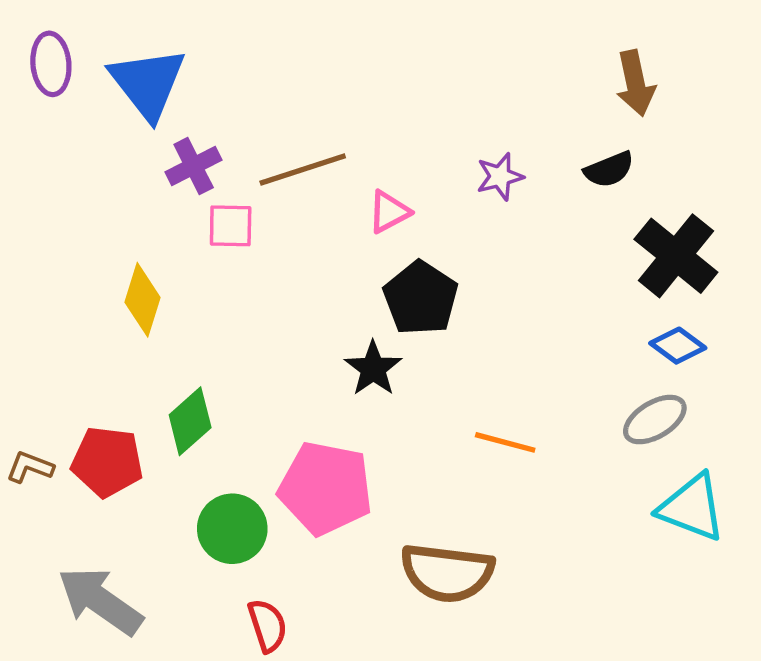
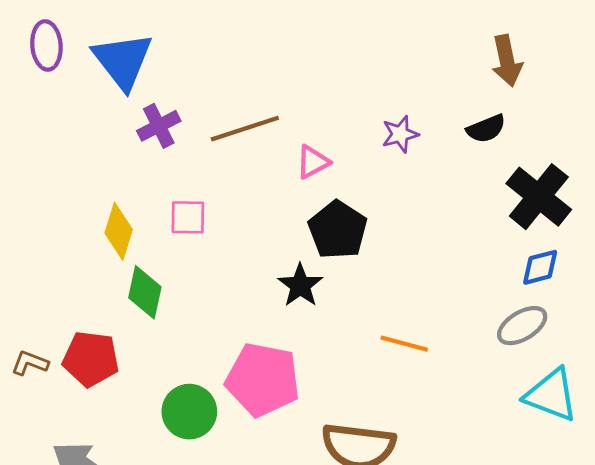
pink square: (231, 226) -> (188, 217), moved
blue diamond: (678, 346) -> (540, 267), turned -51
green diamond: (190, 421) -> (145, 292), moved, turned -36

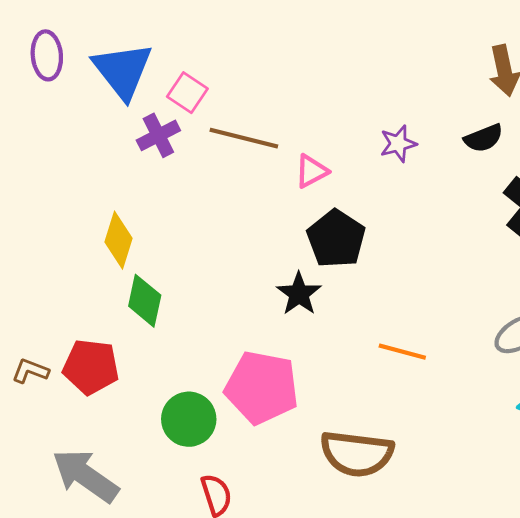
brown line: (245, 129) -> (244, 138), turned 32
pink square: (188, 217) -> (187, 93), moved, turned 33

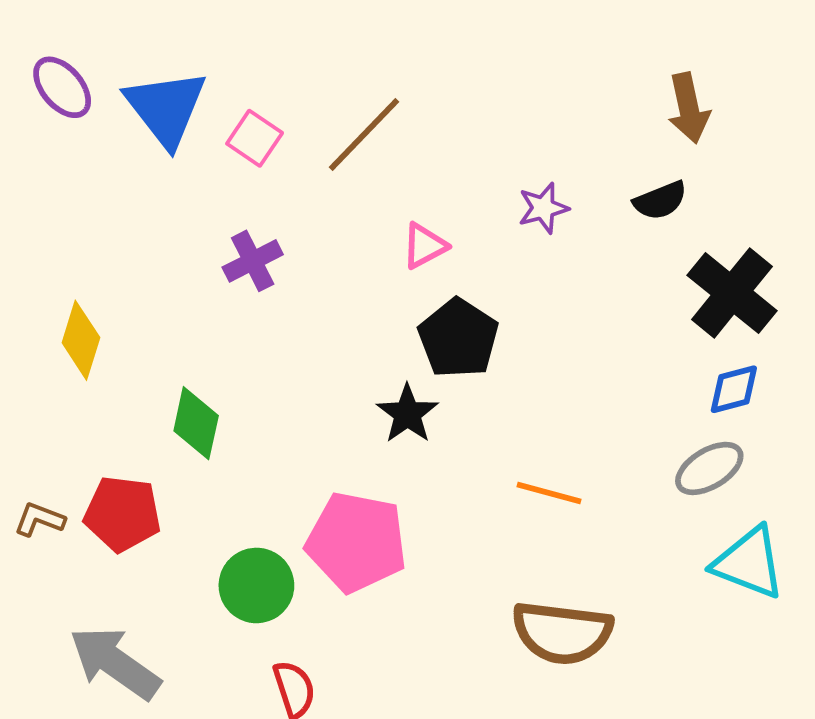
purple ellipse: (47, 55) -> (62, 87), turned -36
purple cross: (158, 135) -> (253, 261), moved
brown line: (244, 138) -> (364, 134), moved, turned -60
yellow diamond: (118, 240) -> (81, 340), moved
brown semicircle: (357, 454) -> (562, 633), moved

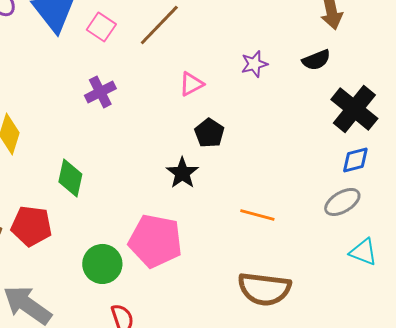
black pentagon: (458, 338) -> (209, 133), size x0.7
cyan triangle: (749, 563) -> (363, 252), size x0.7

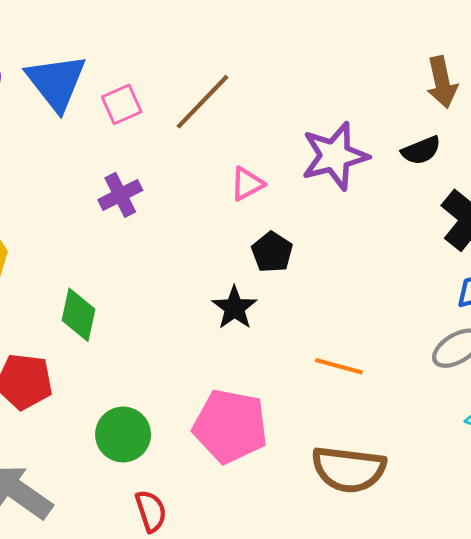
pink square: (101, 27) -> (122, 104), turned 32
purple star: (254, 64) -> (335, 156), size x1.8
pink pentagon: (155, 241) -> (230, 426), moved

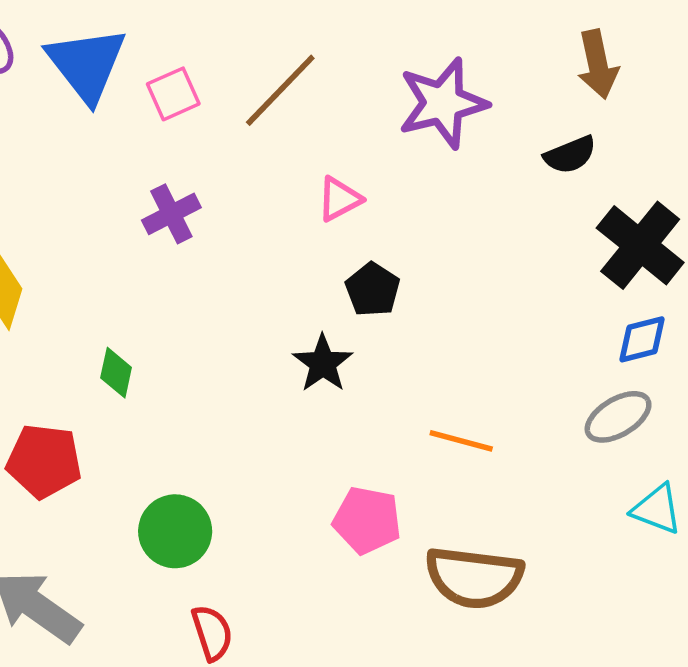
purple star: (335, 156) -> (443, 103), moved
green diamond: (78, 315) -> (116, 373), size x0.7
pink pentagon: (230, 426) -> (367, 520), moved, size x0.7

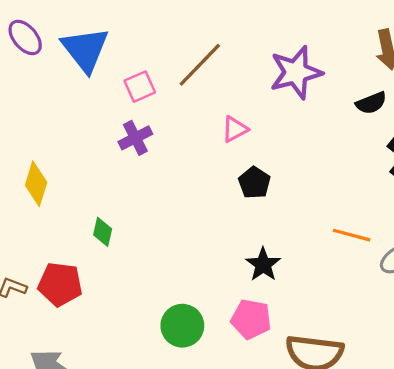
pink square: (173, 94) -> (140, 87), moved
black star: (323, 363) -> (263, 265), moved
orange line: (461, 441) -> (352, 235), moved
green circle: (175, 531) -> (182, 326), moved

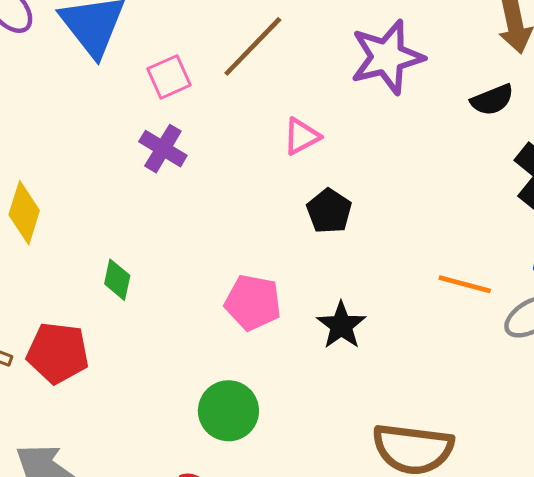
purple cross: (135, 138) -> (163, 149), turned -32
pink pentagon: (251, 319) -> (253, 303), moved

